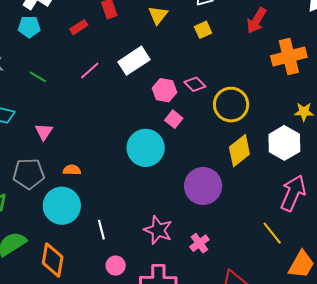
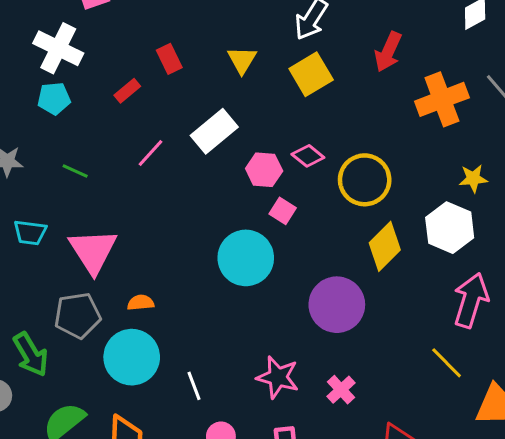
yellow square: (203, 30) -> (311, 74), size x1.6
pink triangle: (44, 132) -> (93, 251), size x1.8

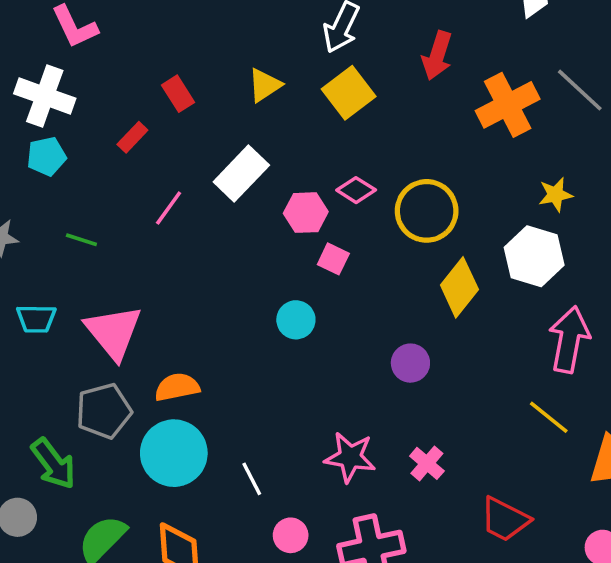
yellow triangle: (242, 60) -> (265, 85), turned 32
cyan circle: (246, 258) -> (296, 320), size x0.6
orange semicircle: (141, 303) -> (177, 387), size x1.4
purple circle: (337, 305) -> (410, 363), size x0.6

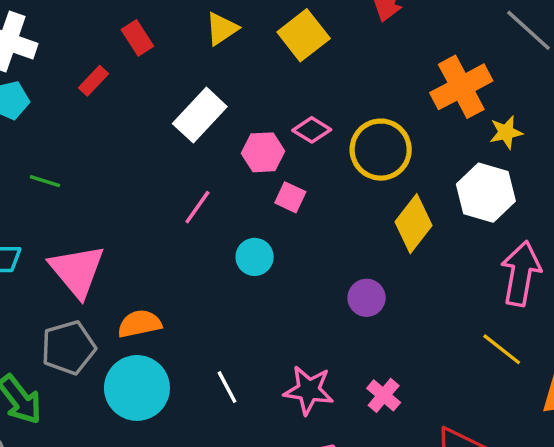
orange cross: (508, 105) -> (461, 87), moved
pink line: (169, 208) -> (197, 207), moved
white line: (252, 479) -> (227, 387), moved

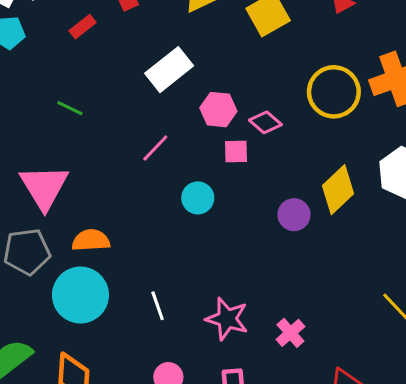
pink diamond: (312, 130) -> (265, 122), moved
yellow circle: (381, 150) -> (334, 92), moved
green line: (45, 181) -> (70, 108), moved
pink square: (290, 197) -> (236, 151), turned -35
purple circle: (367, 298) -> (294, 215), moved

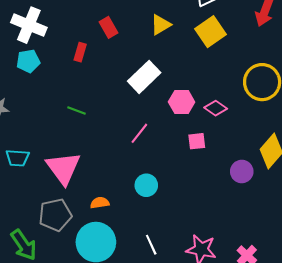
red rectangle: (83, 27) -> (80, 52), turned -30
pink square: (236, 151) -> (197, 141), moved
cyan circle: (198, 198) -> (146, 185), moved
orange semicircle: (91, 240) -> (100, 203), size x0.7

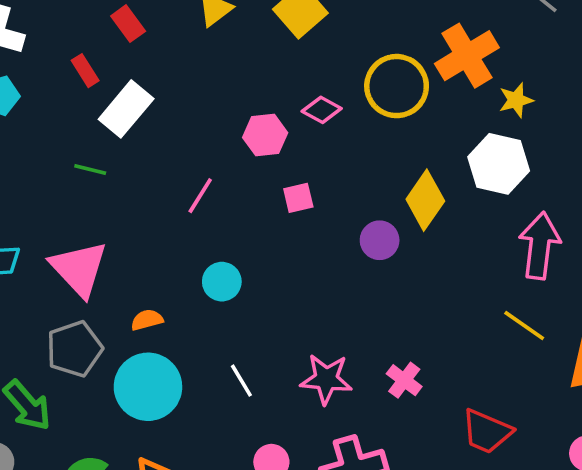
red rectangle: (80, 52) -> (85, 71), turned -42
white rectangle: (144, 77) -> (126, 109), moved
pink diamond: (216, 108) -> (322, 110), moved

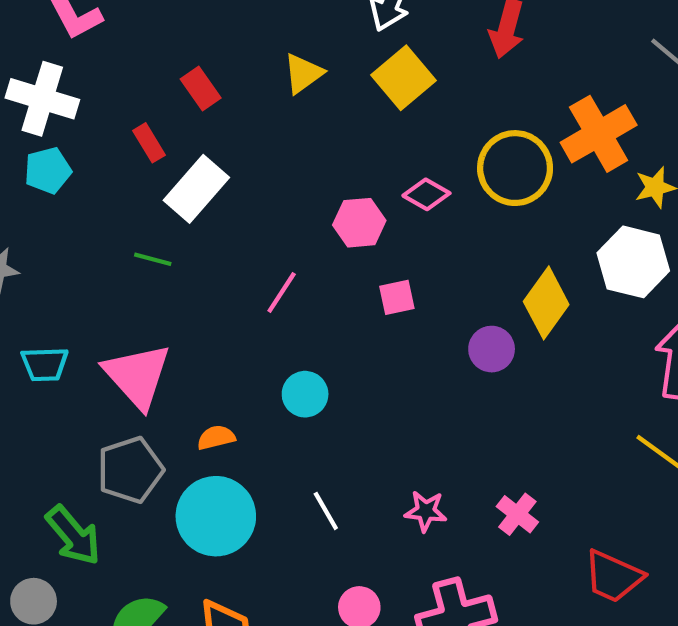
pink star: (326, 379) -> (426, 511), size x0.7

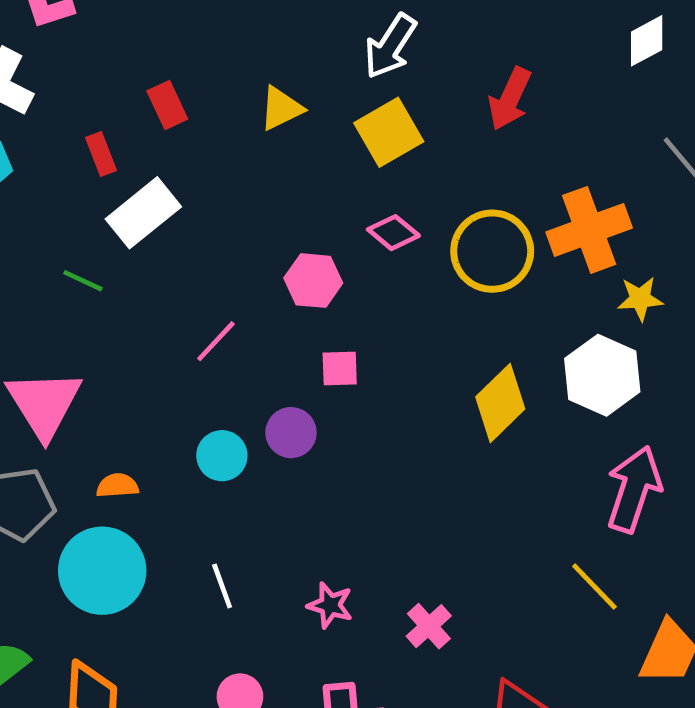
pink diamond: (426, 194) -> (393, 233), moved
purple circle: (492, 349) -> (291, 433), moved

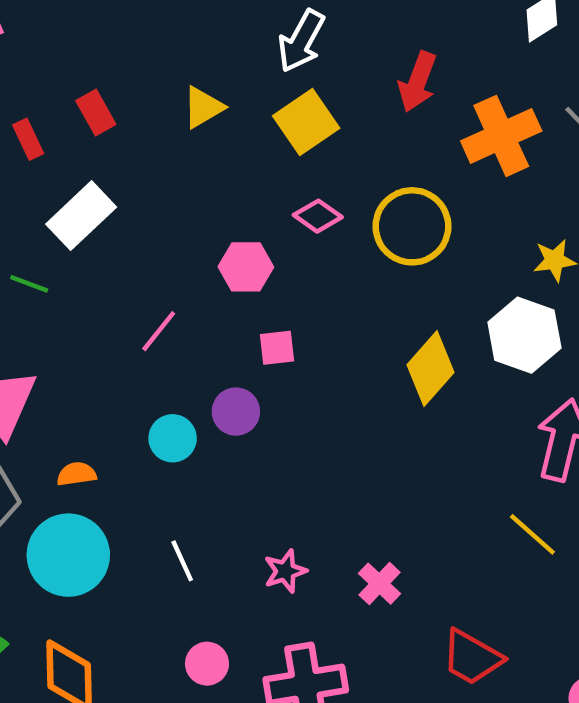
red rectangle: (101, 154) -> (28, 139), moved
orange cross: (589, 230) -> (501, 136), moved
pink star: (330, 605) -> (285, 571), turned -30

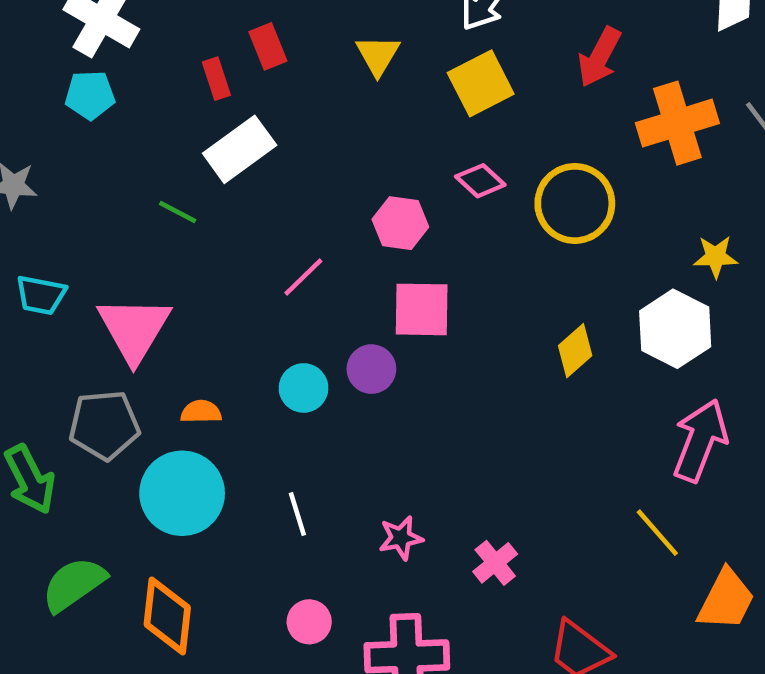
yellow triangle: (203, 107) -> (378, 55), turned -36
red rectangle: (28, 139) -> (216, 79), moved
pink square: (277, 348) -> (422, 309), size x1.6
yellow diamond: (431, 369) -> (575, 351), size x0.7

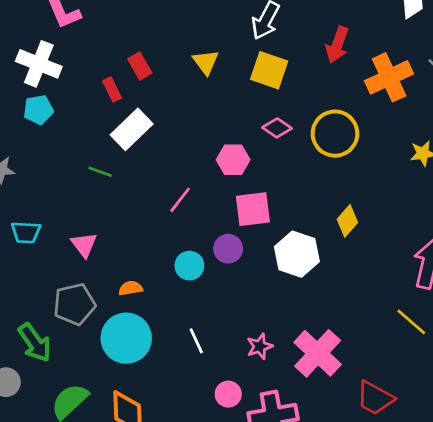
yellow square: (481, 83) -> (269, 70), turned -36
pink triangle: (134, 329) -> (84, 245), size x0.6
white hexagon: (675, 329) -> (297, 254), moved
pink cross: (495, 563) -> (318, 353), size x1.8
pink circle: (309, 622) -> (228, 394), moved

